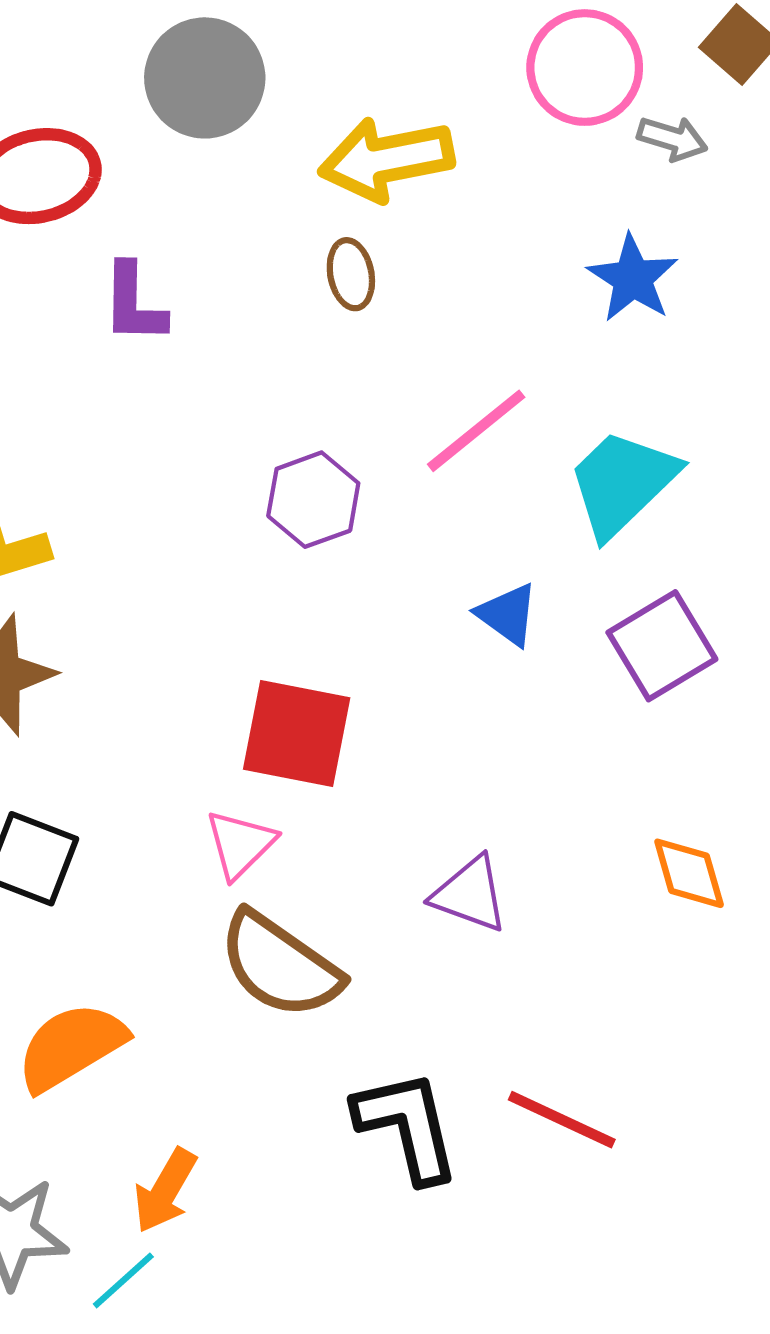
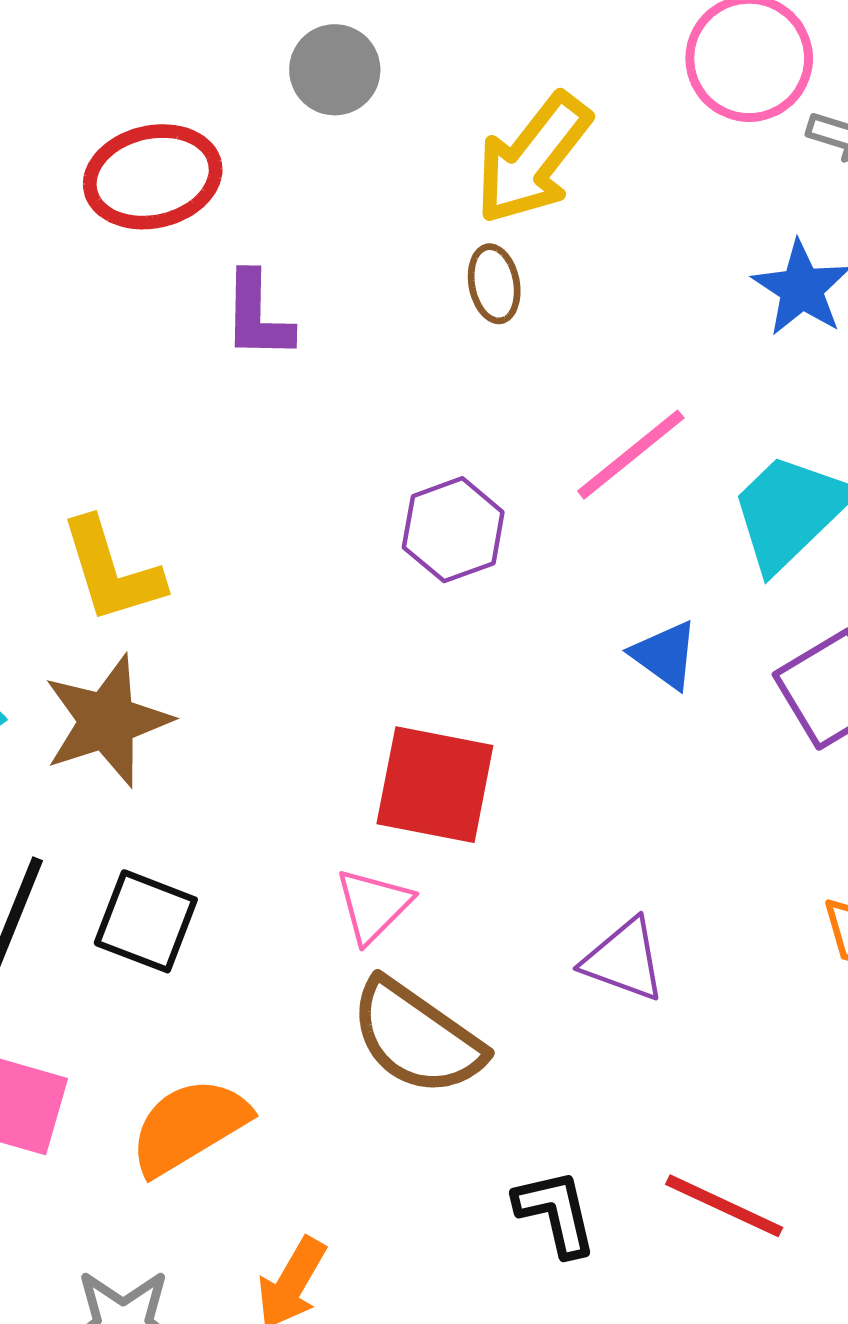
gray circle: (205, 78) -> (335, 70), size x0.7
yellow arrow: (386, 159) -> (533, 159), turned -41
black L-shape: (407, 1126) -> (556, 1213), size x0.7

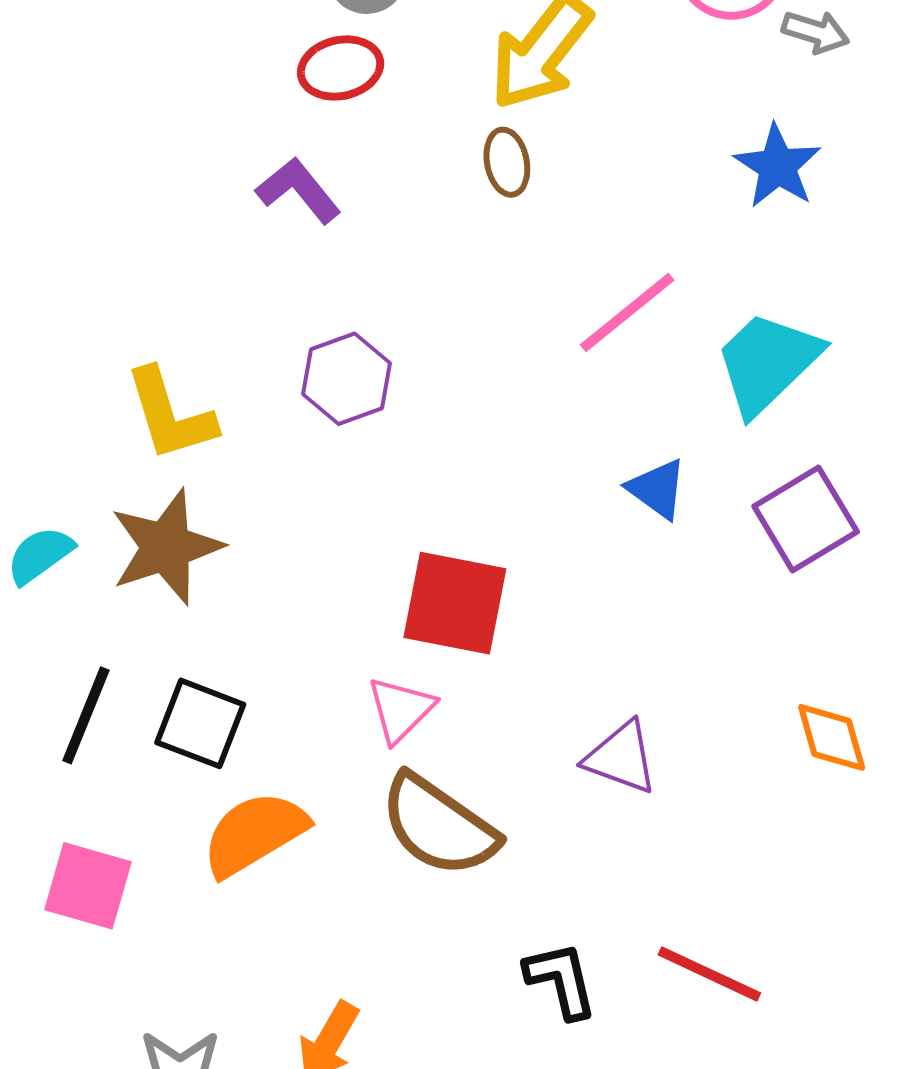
red ellipse: (153, 177) -> (341, 68), moved, size x0.7
purple L-shape: (257, 316) -> (298, 190), turned 140
purple hexagon: (453, 530) -> (347, 379), moved
orange semicircle: (189, 1126) -> (254, 834), moved

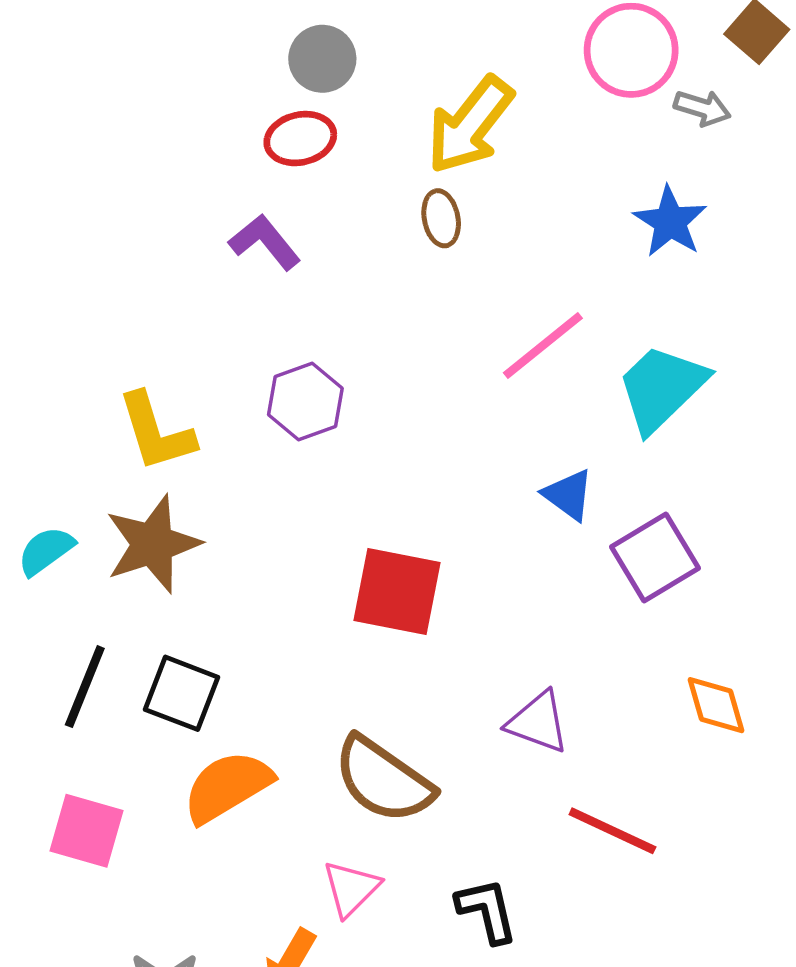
purple square: (806, 519) -> (655, 558), moved
pink triangle: (401, 709) -> (351, 888), moved
red line: (709, 974) -> (612, 831), moved

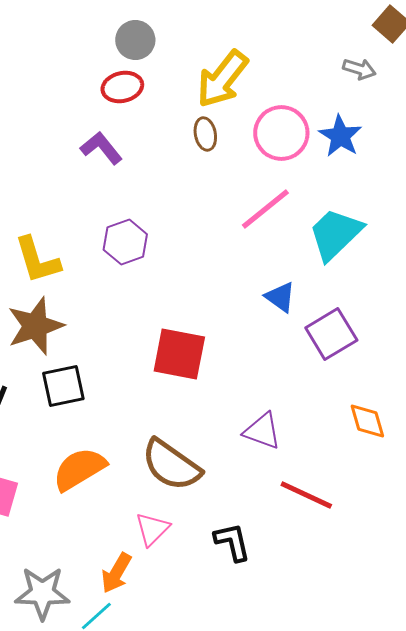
pink circle: (631, 50) -> (281, 133), moved
black square: (182, 693) -> (63, 386), moved, turned -33

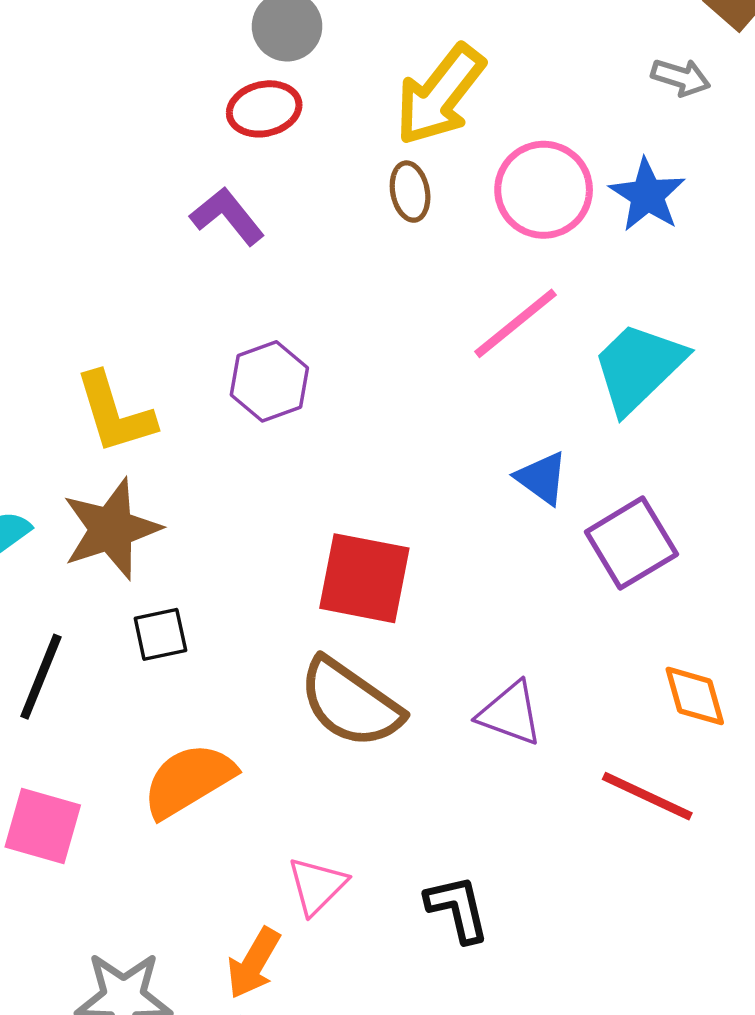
black square: (63, 386) -> (160, 634), size x0.7
brown semicircle: (171, 465) -> (350, 703), moved
red line: (306, 495) -> (647, 796), moved

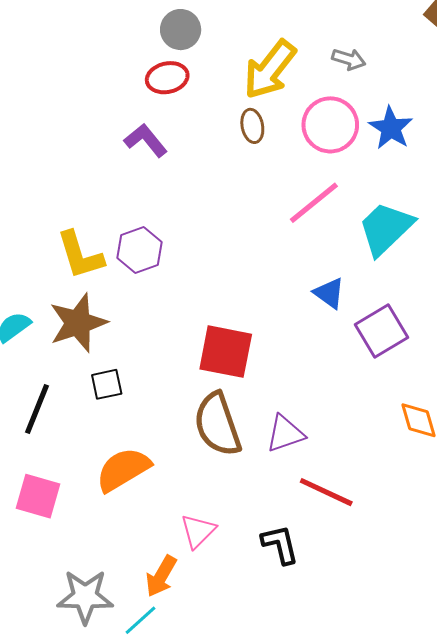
gray arrow: (681, 77) -> (349, 59), moved
purple hexagon: (269, 381) -> (140, 250), moved
brown semicircle: (350, 703) -> (217, 424), turned 36
purple triangle: (510, 714) -> (285, 434), moved, turned -39
red line: (647, 796) -> (326, 492), moved

